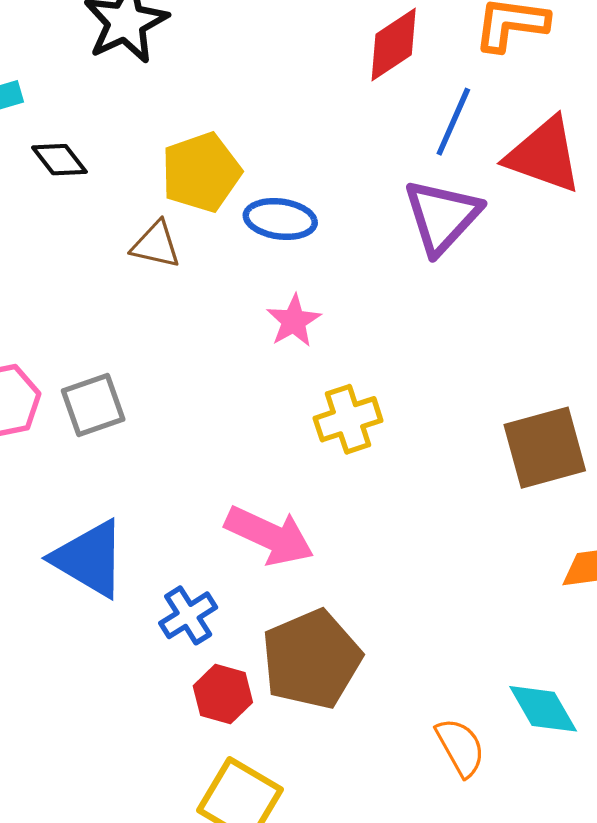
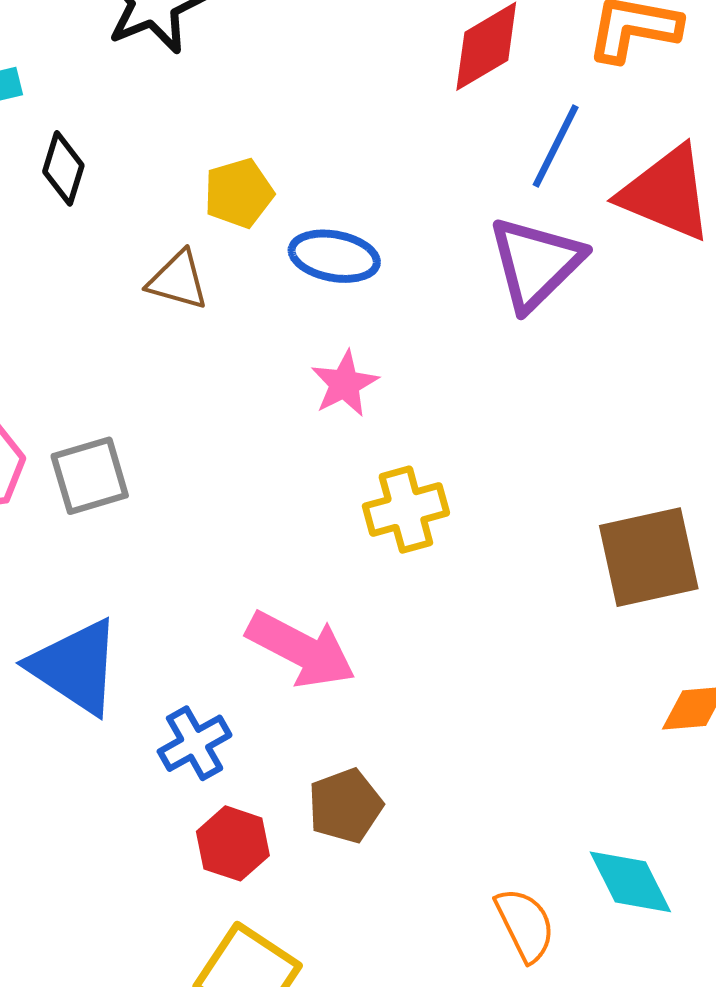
black diamond: (59, 160) -> (63, 168), turned 52
yellow pentagon: (201, 172) -> (239, 193), size x0.7
brown pentagon: (311, 659) -> (345, 806), size x0.6

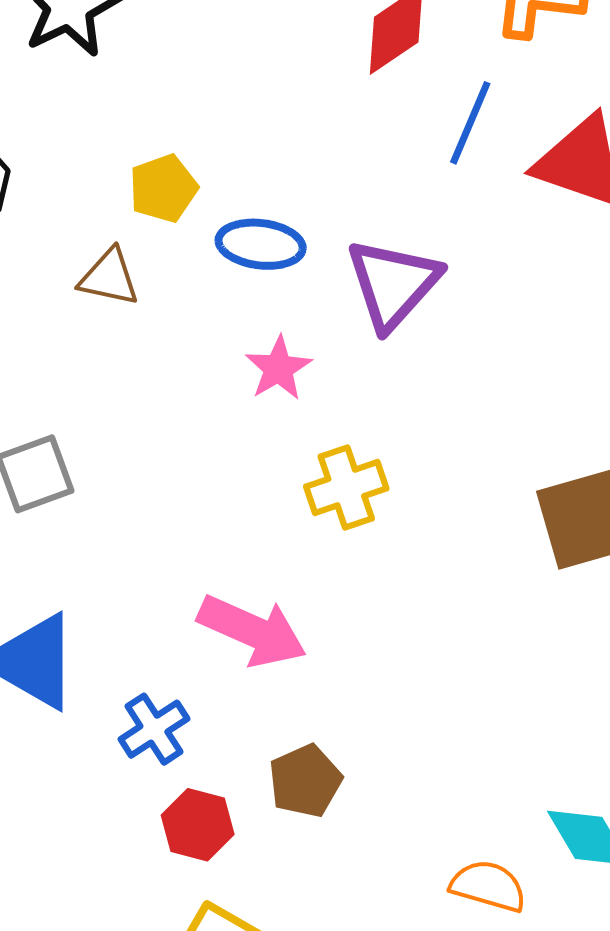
purple triangle: (536, 263) -> (393, 284), moved
orange semicircle: (525, 925) -> (488, 886), turned -44

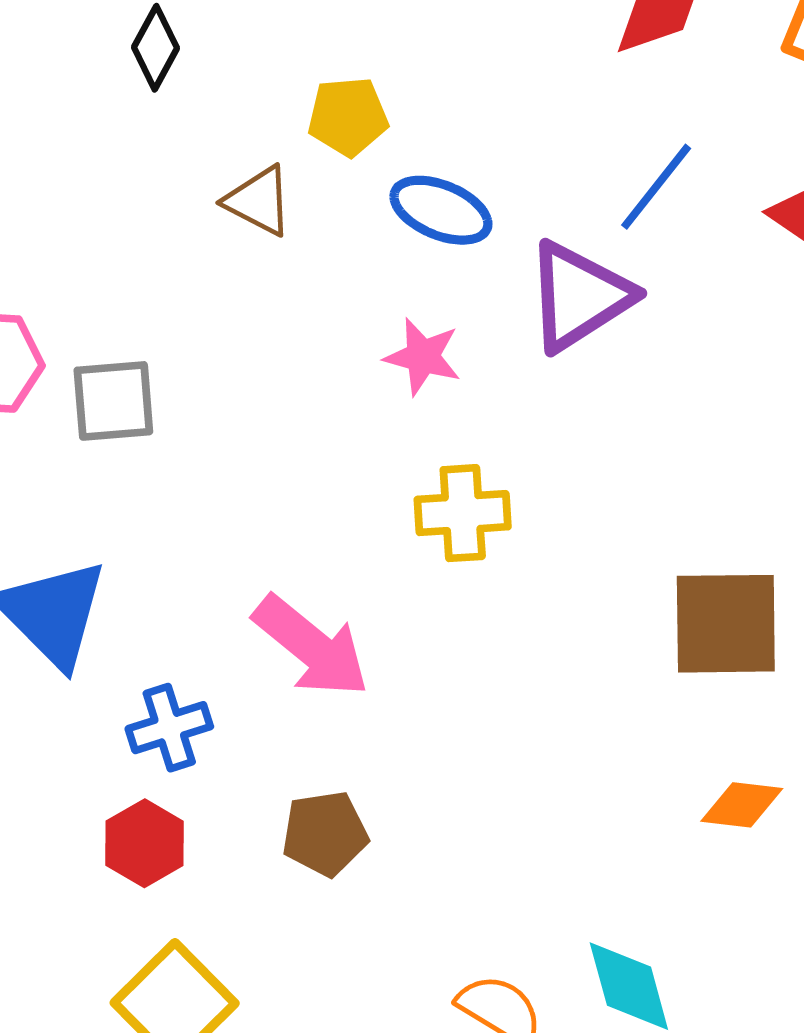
blue line: (470, 123) -> (656, 187), moved
pink star: (278, 368) -> (423, 357), turned 30
red hexagon: (198, 825) -> (145, 843), moved

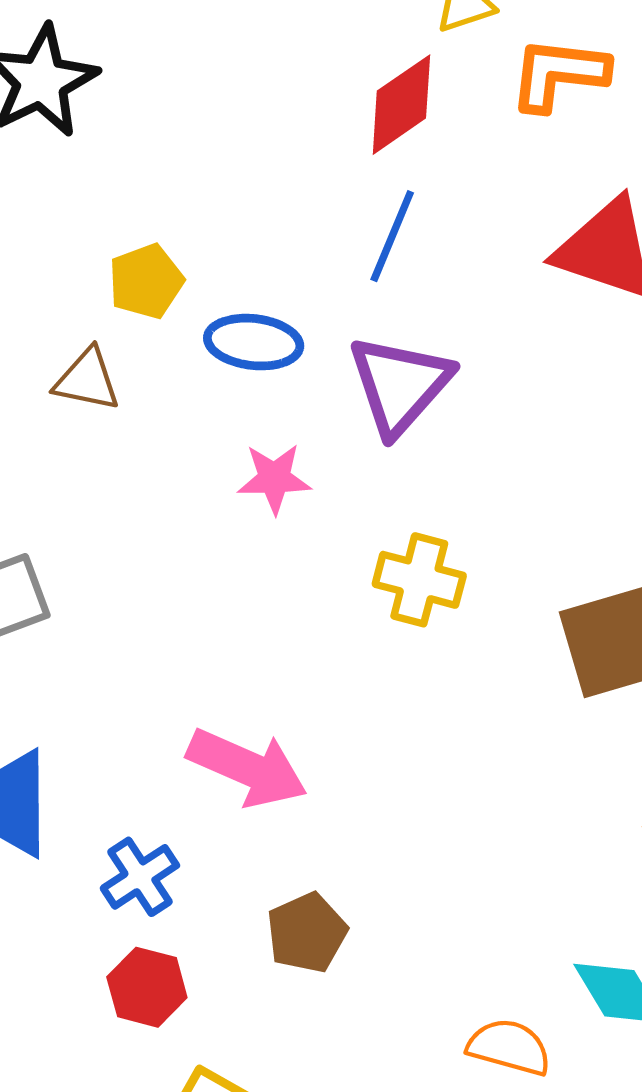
blue line: (656, 187) -> (392, 236), moved
yellow cross: (463, 513) -> (419, 580), moved, turned 34

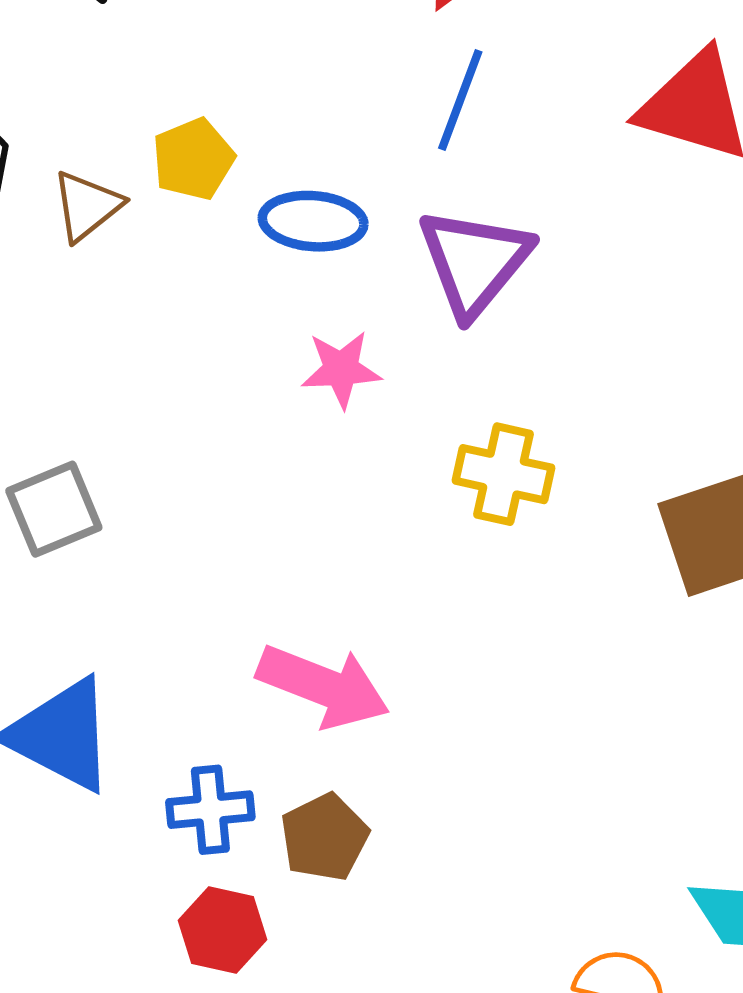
brown triangle: (87, 380) -> (87, 206), moved, turned -48
blue cross: (140, 877) -> (210, 810), turned 30
brown pentagon: (307, 933) -> (324, 837), moved

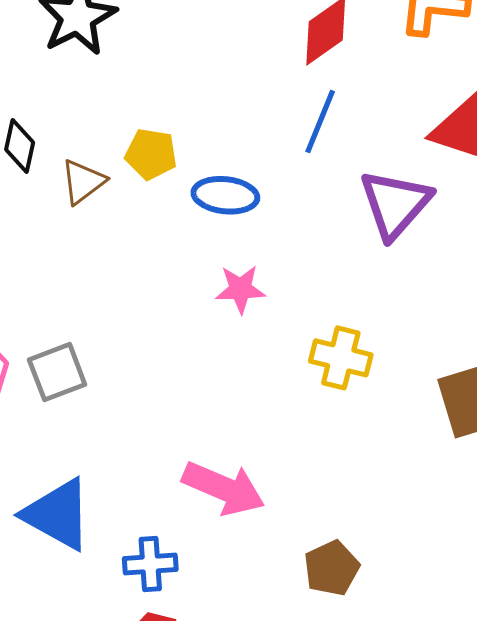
yellow pentagon: (193, 159) -> (151, 154), turned 30
purple triangle: (474, 262) -> (395, 204), moved
brown pentagon: (324, 837) -> (332, 568), moved

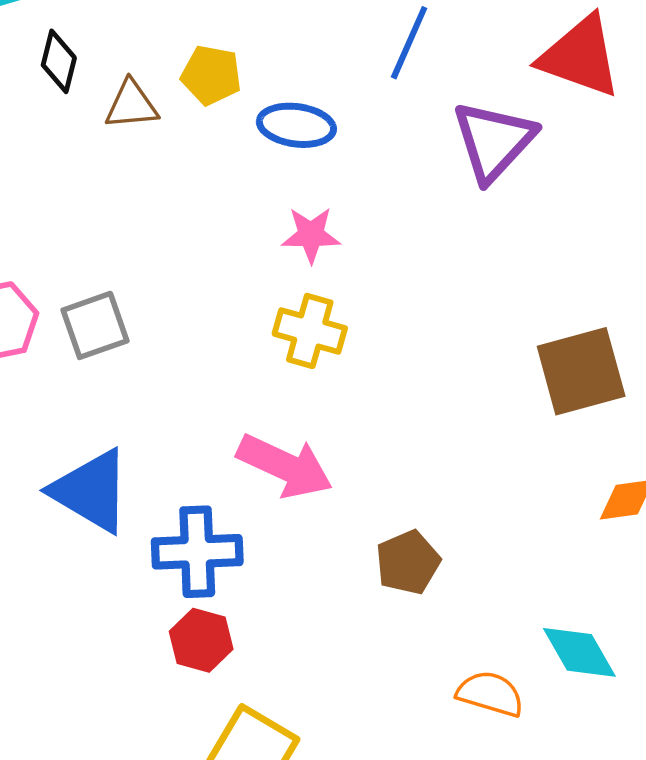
brown triangle: (83, 182) -> (131, 105), turned 30
yellow cross: (341, 358) -> (310, 331), moved
blue cross: (150, 564) -> (197, 552), size x1.4

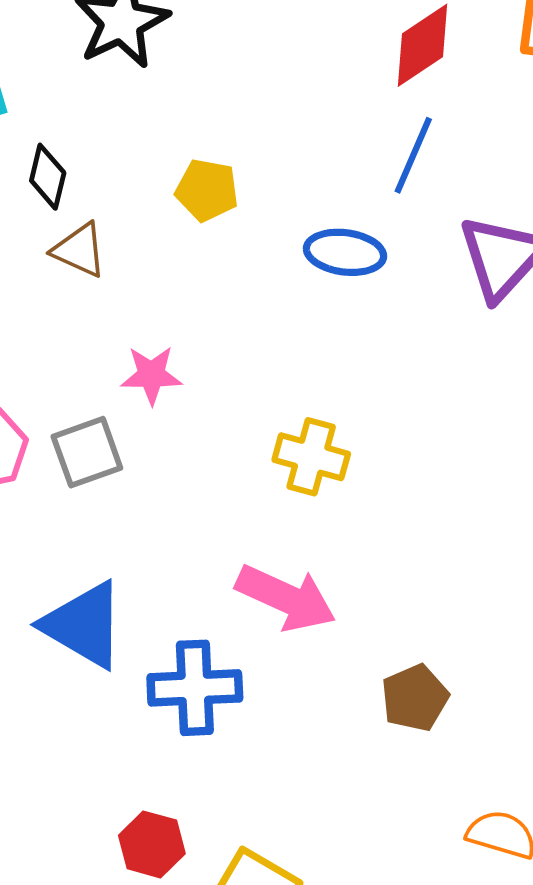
brown triangle: (131, 105) -> (79, 250), moved, turned 30
blue ellipse: (296, 125) -> (345, 252), moved
pink star: (311, 235) -> (151, 375), moved
red hexagon: (201, 640) -> (152, 844), moved

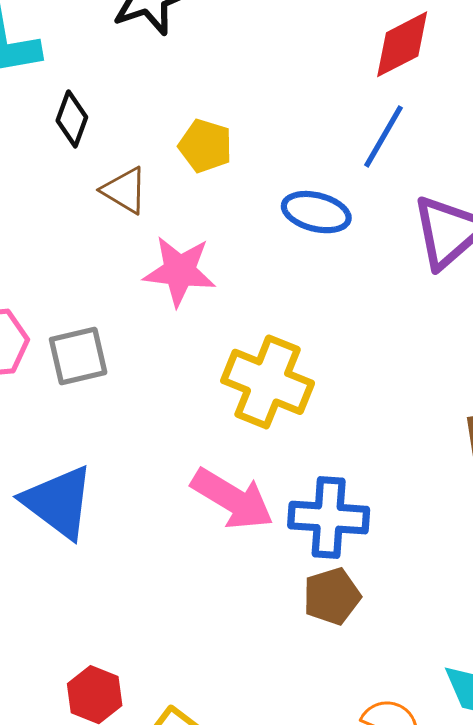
brown triangle: (79, 250) -> (125, 190), moved
pink star: (151, 375) -> (180, 271), moved, size x1.4
yellow cross: (311, 457) -> (268, 382), size x1.4
blue cross: (195, 688) -> (329, 518), moved

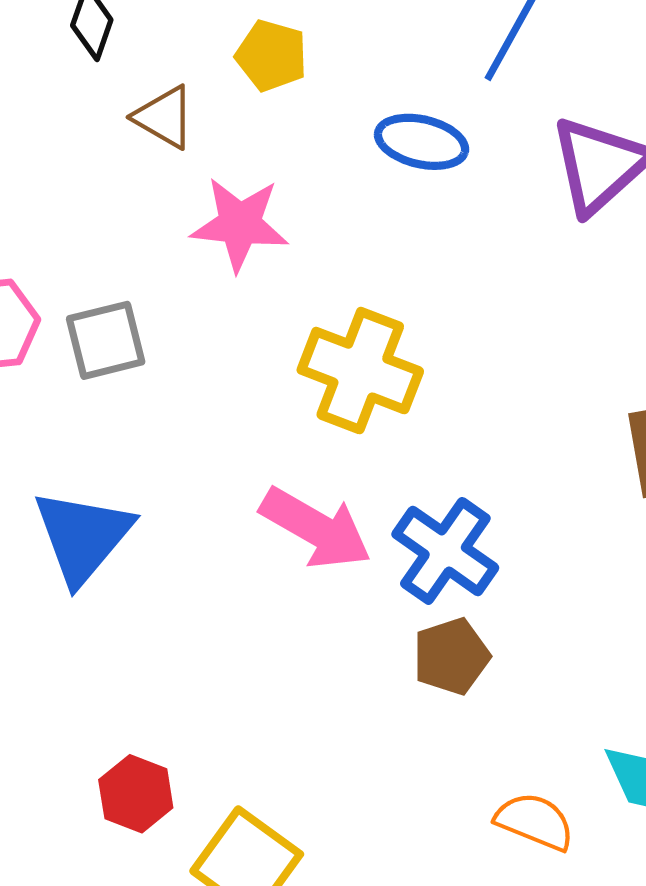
blue triangle: (58, 502) -> (83, 536), turned 34
blue cross: (329, 518) -> (445, 551), turned 32

